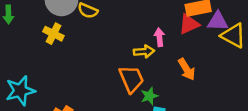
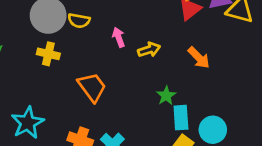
pink arrow: (159, 37) -> (119, 37), moved
orange trapezoid: (131, 79) -> (92, 87), moved

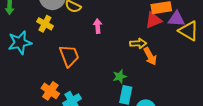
yellow arrow: (149, 50) -> (138, 43), moved
cyan star: (28, 123) -> (20, 43), moved

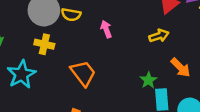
orange arrow: (150, 56) -> (180, 67), moved

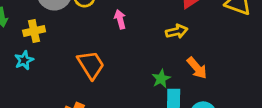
yellow cross: (44, 44) -> (34, 31), moved, turned -30
cyan star: (22, 74) -> (24, 60), size x0.6

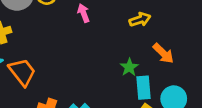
orange trapezoid: (91, 65) -> (22, 72), moved

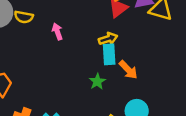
cyan rectangle: (144, 88) -> (109, 54), moved

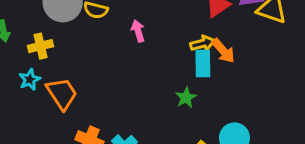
orange arrow: (128, 70) -> (223, 51), moved

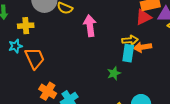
pink arrow: (138, 31) -> (90, 26), size x1.5
orange arrow: (223, 51) -> (143, 47), turned 114

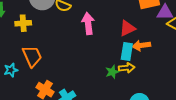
red triangle: (144, 17) -> (127, 28), moved
yellow arrow: (130, 40) -> (127, 68), moved
cyan star: (15, 46) -> (11, 70), moved

